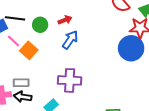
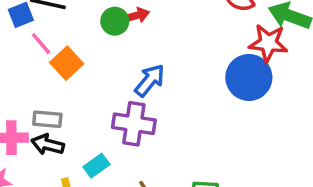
green circle: (40, 25) -> (115, 21), moved
blue arrow: (70, 40) -> (150, 80), moved

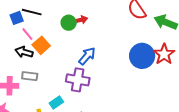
red star: (268, 43) -> (164, 54), moved, turned 30
black arrow: (48, 145) -> (24, 52), moved

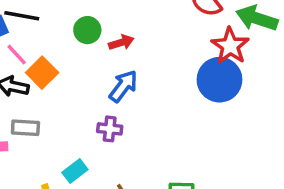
red arrow: (81, 20) -> (121, 42), moved
red star: (164, 54) -> (230, 46), moved
purple cross: (78, 80) -> (110, 129), size x0.6

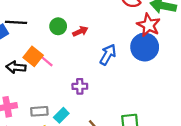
pink line: (17, 55) -> (46, 61), moved
blue arrow: (123, 86) -> (108, 55), moved
gray rectangle: (25, 128) -> (39, 111), moved

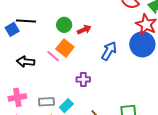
orange square: (33, 56) -> (65, 48), moved

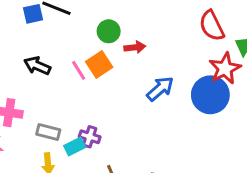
purple cross: (83, 79) -> (90, 137), moved

